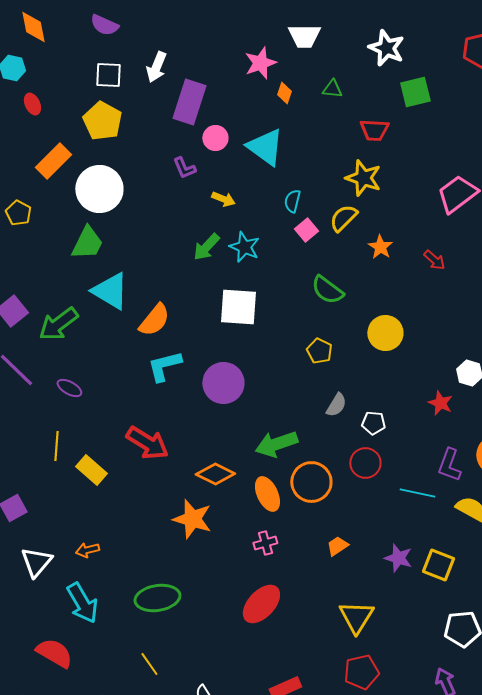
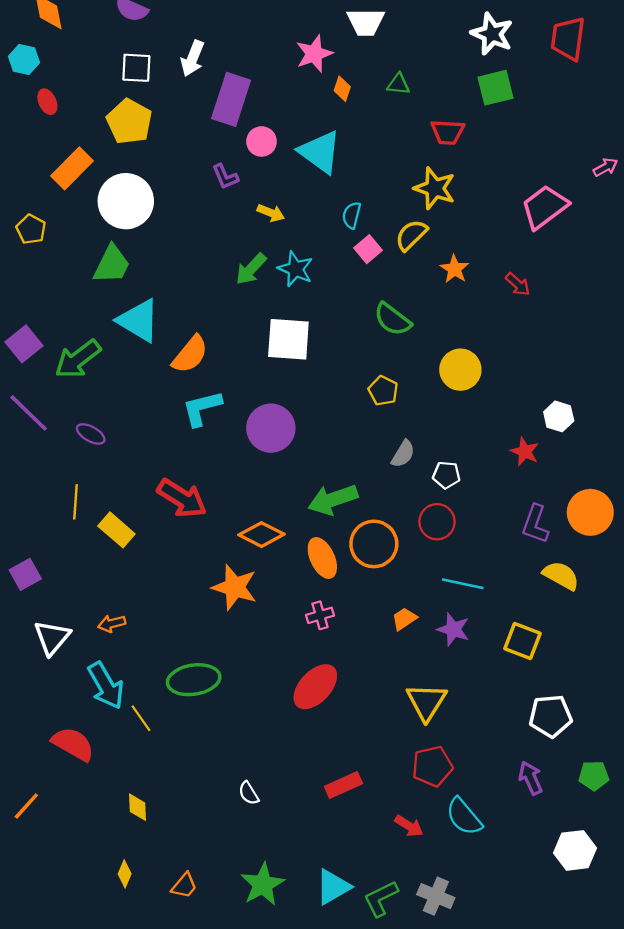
white star: (386, 48) -> (492, 34), moved
cyan line: (417, 493) -> (463, 584), moved
purple star: (398, 558) -> (453, 629), moved
yellow line: (149, 664) -> (141, 718), moved

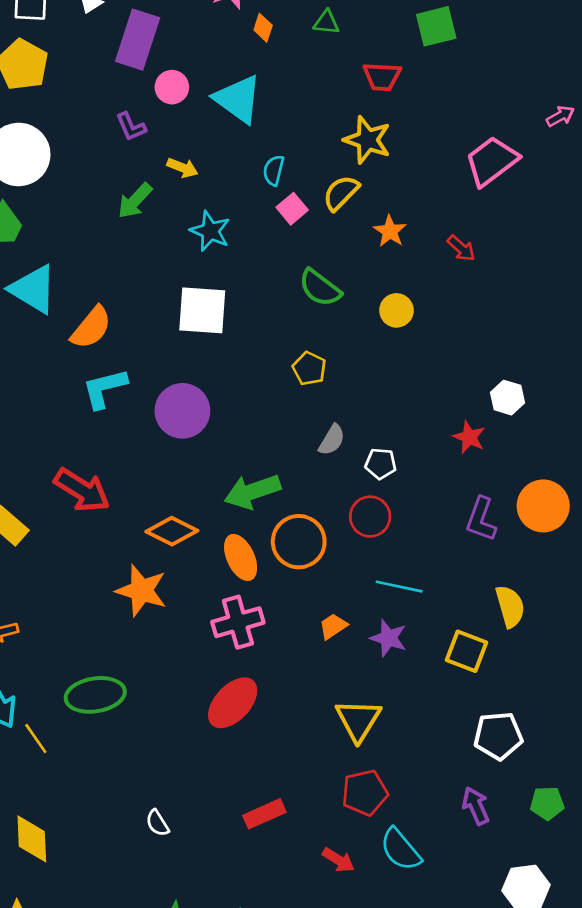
green arrow: (251, 269) -> (135, 201), moved
yellow circle: (460, 370) -> (397, 310), moved, size x0.7
yellow semicircle: (561, 576) -> (510, 606), moved, turned 45
pink cross: (320, 615) -> (238, 622), size x1.6
yellow diamond: (137, 807) -> (32, 839), size x1.5

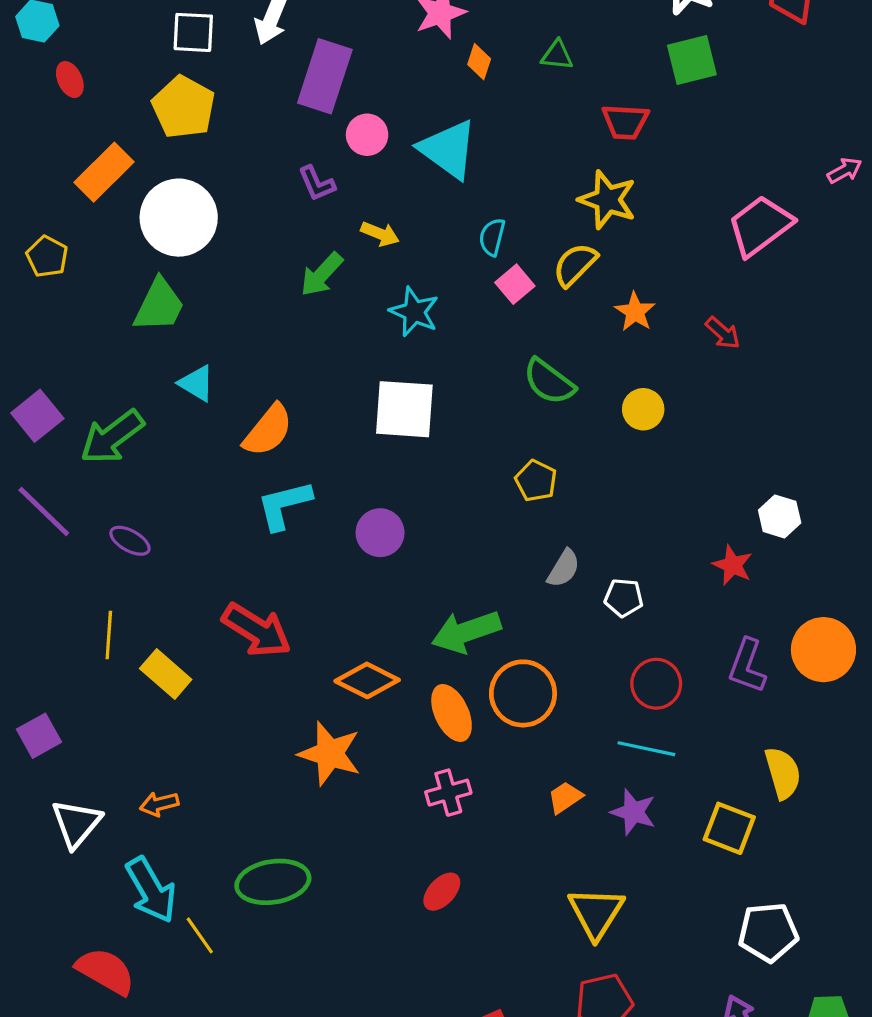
cyan triangle: (33, 289) -> (197, 383), size x0.6
purple circle: (182, 411) -> (380, 533), size x0.7
red circle: (370, 517) -> (656, 684), moved
pink cross: (238, 622) -> (448, 793), size x0.7
red ellipse: (233, 703) -> (442, 892), size x0.6

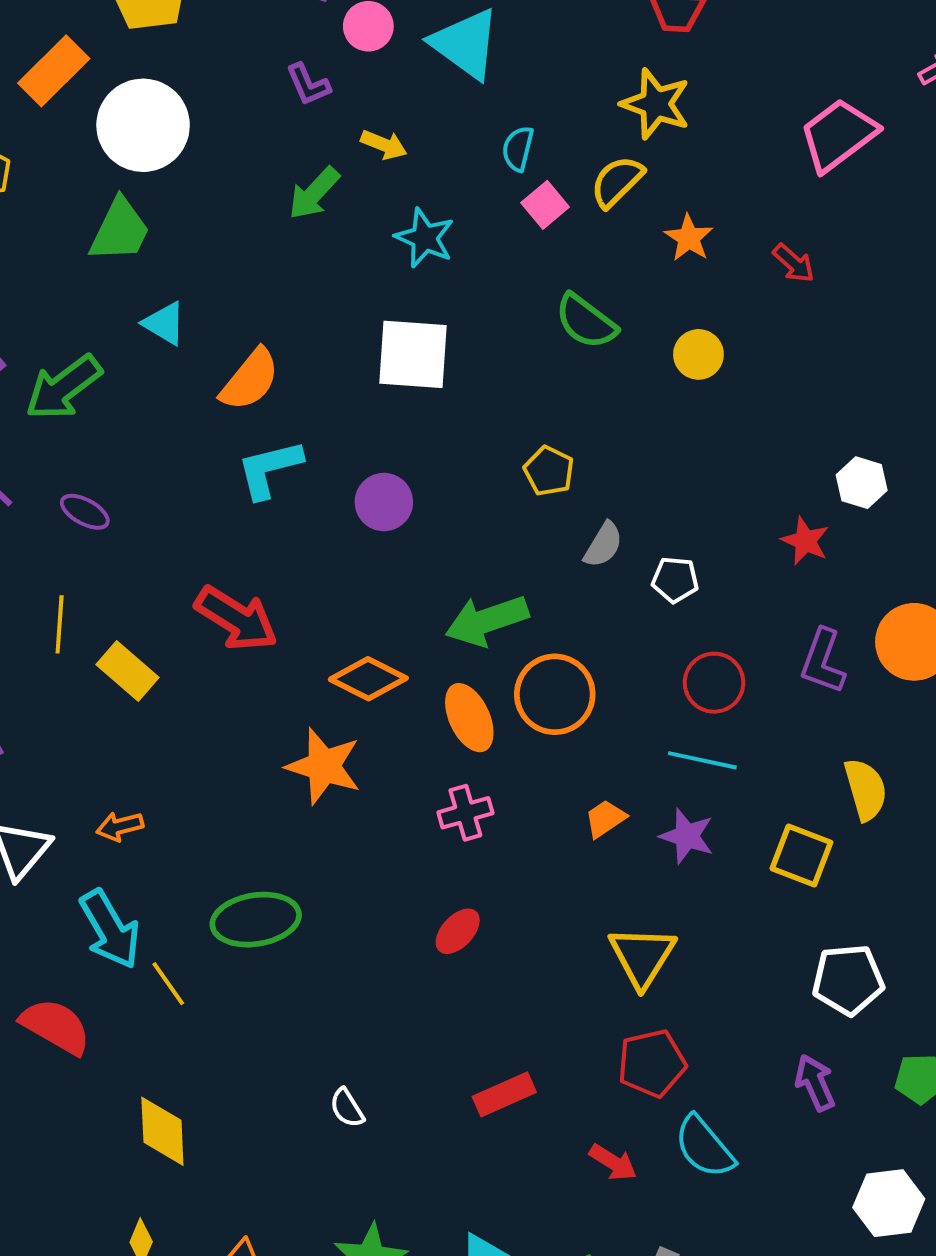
yellow pentagon: (536, 481) -> (549, 471), moved

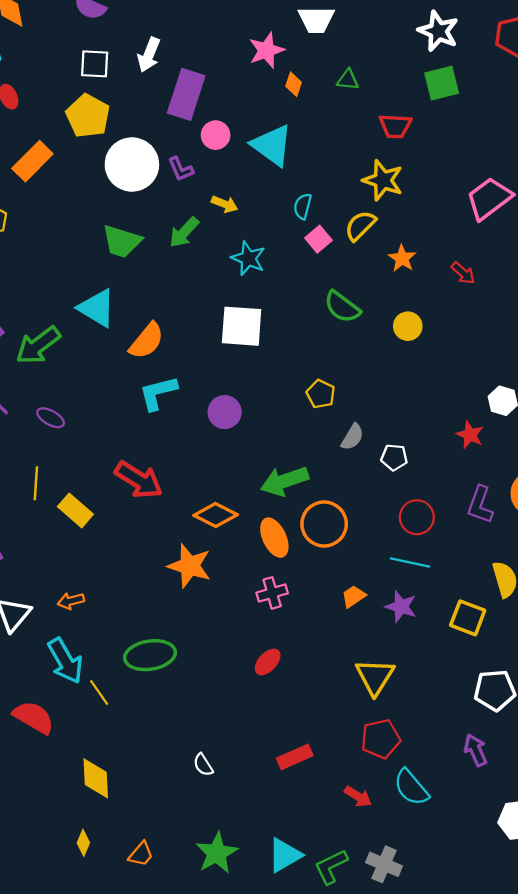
white circle: (143, 125) -> (132, 164), moved
green trapezoid: (120, 230) -> (122, 241), moved, turned 81
cyan triangle: (164, 323) -> (97, 308), size x1.5

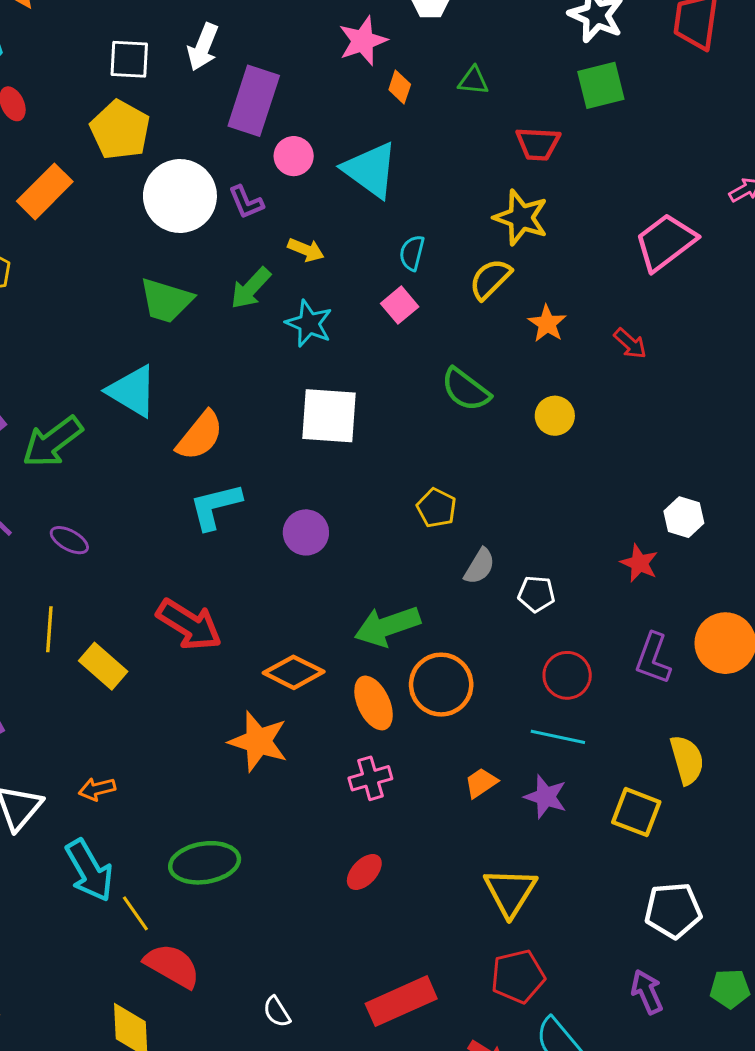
pink square: (318, 239) -> (400, 305), moved
cyan star: (248, 258) -> (309, 324), moved
red semicircle: (34, 717) -> (172, 966), moved
red rectangle: (295, 757) -> (401, 1001), size x1.4

